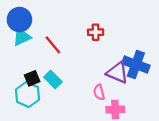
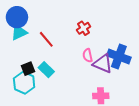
red cross: (96, 32) -> (84, 28), turned -32
pink semicircle: (99, 92) -> (88, 55), moved

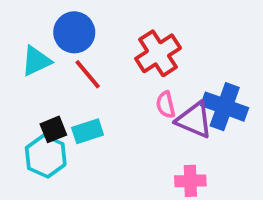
blue circle: (17, 17) -> (74, 32), moved
red cross: (84, 28) -> (158, 53), size x1.6
cyan rectangle: (46, 70) -> (88, 131), turned -63

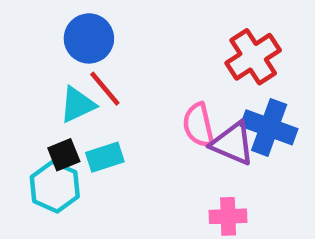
red cross: (158, 53) -> (253, 57), moved
cyan triangle: (36, 61) -> (78, 105), moved
pink semicircle: (166, 105) -> (198, 125), size x1.4

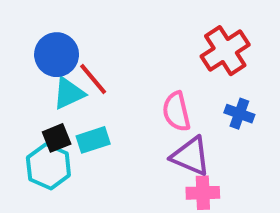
blue circle: (89, 38) -> (57, 55), moved
blue cross: (269, 127) -> (239, 114), size x0.6
purple triangle: (233, 143) -> (191, 156), moved

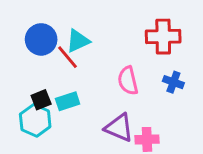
red cross: (225, 51) -> (163, 37), turned 32
cyan triangle: (69, 93) -> (78, 41), moved
purple triangle: (191, 156) -> (119, 128), moved

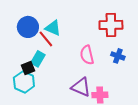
cyan triangle: (78, 41) -> (53, 28), turned 48
cyan rectangle: (68, 101) -> (38, 59), moved, turned -42

